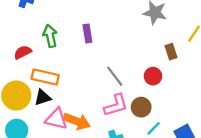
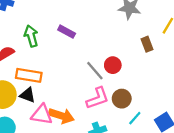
purple rectangle: (87, 33) -> (67, 32), turned -49
red circle: (153, 76) -> (113, 65), moved
black triangle: (43, 98) -> (28, 95), turned 42

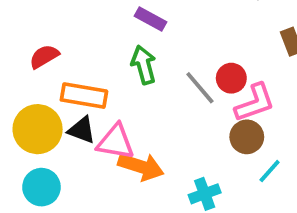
green arrow: (31, 36) -> (144, 65), moved
pink L-shape: (98, 98) -> (255, 103), moved
pink triangle: (42, 115) -> (116, 142), moved

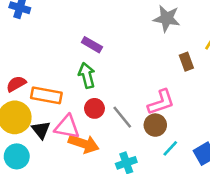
red semicircle: (44, 56) -> (16, 84), moved
red circle: (231, 78) -> (94, 108), moved
gray line: (200, 88) -> (122, 117), moved
black triangle: (82, 130) -> (41, 130), moved, turned 30

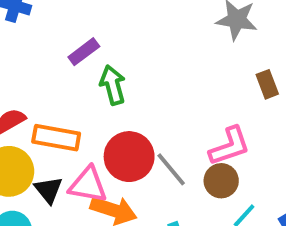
purple rectangle: (92, 45) -> (84, 52), moved, turned -66
green arrow: (87, 75) -> (113, 85), moved
red circle: (94, 108) -> (129, 157), size x1.6

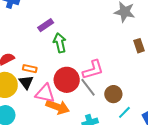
orange rectangle: (56, 138) -> (30, 69), size x0.6
pink L-shape: (230, 146) -> (93, 70), moved
black triangle: (49, 190) -> (26, 82), moved

